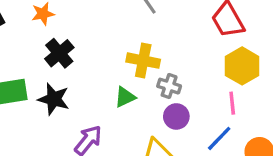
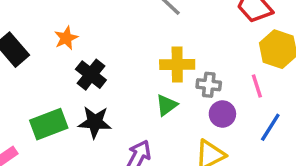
pink line: (232, 103) -> (257, 86), moved

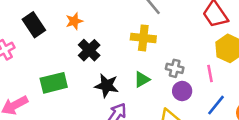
yellow cross: (177, 64) -> (143, 38), moved
black star: (95, 122) -> (107, 86), moved

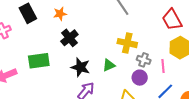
yellow cross: (143, 38) -> (127, 43), moved
gray cross: (175, 68) -> (144, 60), moved

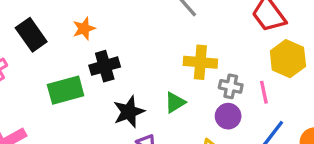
black cross: (69, 38) -> (105, 66), turned 30
green rectangle: (39, 61) -> (66, 90), moved
black star: (80, 67) -> (129, 112), turned -30

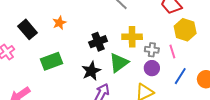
black cross: (105, 66) -> (98, 42), moved
green triangle: (175, 102) -> (119, 63), size x1.5

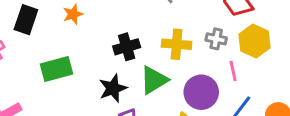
black rectangle: (28, 29) -> (26, 20), turned 54
gray cross: (152, 50) -> (216, 39), moved
purple circle: (152, 68) -> (201, 92), size x1.5

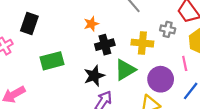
orange star: (73, 14) -> (91, 24), moved
gray cross: (216, 39) -> (168, 29), moved

